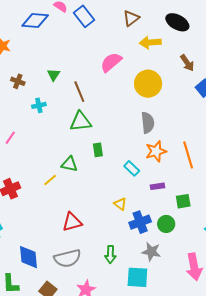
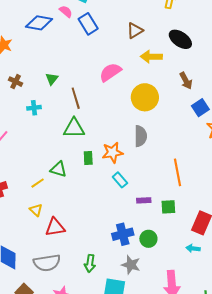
orange star: (156, 151) -> (113, 152), moved
green square: (183, 201) -> (168, 207), moved
yellow triangle: (120, 204) -> (36, 210), moved

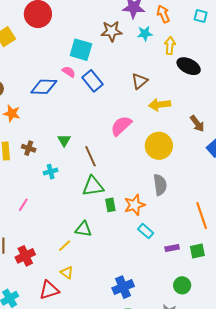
black ellipse: (180, 39) -> (189, 66), moved
green rectangle: (88, 158) -> (110, 205), moved
red triangle: (55, 227) -> (49, 290), moved
blue cross: (123, 234) -> (123, 287), moved

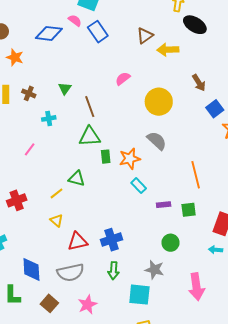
yellow arrow: (160, 105) -> (168, 50), moved
pink semicircle: (121, 126) -> (123, 79), size x0.7
gray semicircle: (160, 185) -> (157, 141), turned -45
pink line: (23, 205) -> (30, 149), moved
red triangle: (49, 290) -> (78, 242), moved

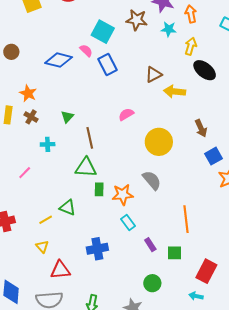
orange star: (15, 57) -> (28, 93), moved
purple rectangle: (164, 205) -> (150, 245), turned 56
blue cross: (112, 240) -> (97, 249), moved

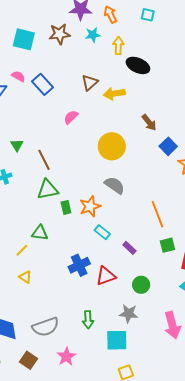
cyan square: (103, 32) -> (24, 39), moved
pink semicircle: (126, 114) -> (71, 117), moved
green square: (174, 253) -> (167, 245), moved
red triangle: (60, 270) -> (106, 276), moved

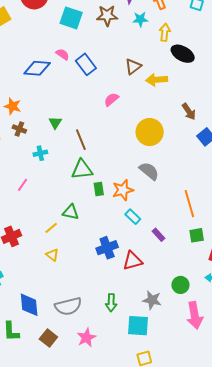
green circle: (141, 285) -> (180, 285), moved

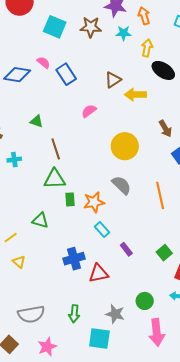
green triangle: (55, 123) -> (37, 121), moved, turned -48
orange line: (189, 204) -> (160, 195), moved
yellow line: (51, 228) -> (11, 237), moved
green square: (197, 235) -> (164, 253), turned -35

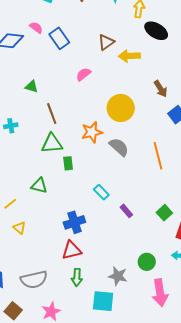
orange star: (94, 202) -> (92, 132), moved
red triangle: (99, 273) -> (72, 250), moved

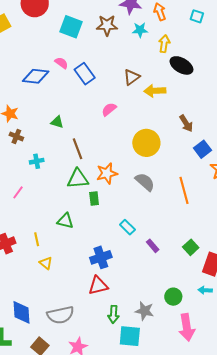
orange star: (92, 132) -> (107, 173), moved
yellow line: (10, 204) -> (37, 239), turned -64
green arrow: (77, 277) -> (114, 314), moved

